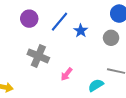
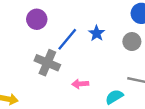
blue line: (60, 22) -> (67, 39), moved
pink arrow: (67, 74) -> (80, 84), turned 48

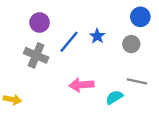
gray cross: (47, 63) -> (36, 55), moved
pink arrow: (80, 84) -> (81, 85), size x1.5

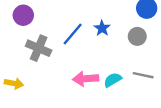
purple circle: (40, 23) -> (23, 15), moved
cyan semicircle: (114, 97) -> (113, 80), moved
yellow arrow: (12, 100) -> (14, 83), moved

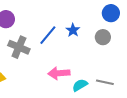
gray line: (143, 75) -> (105, 82), moved
cyan semicircle: (113, 80) -> (80, 85), moved

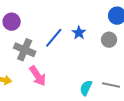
pink arrow: (59, 73) -> (38, 76), moved, turned -120
cyan semicircle: (80, 85) -> (86, 88), turned -35

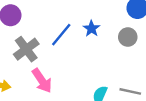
gray cross: (25, 50) -> (26, 49), turned 30

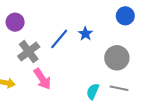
gray circle: (128, 37) -> (117, 58), moved, size x1.5

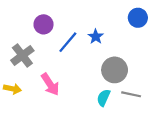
purple circle: (15, 22) -> (44, 24), moved
gray cross: (29, 52) -> (22, 55), moved
gray circle: (117, 58) -> (115, 70), moved

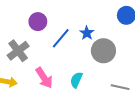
gray circle: (115, 70) -> (103, 51), moved
cyan semicircle: (103, 98) -> (76, 80), moved

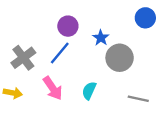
purple circle: (38, 22) -> (68, 26), moved
blue line: (61, 38) -> (60, 53), moved

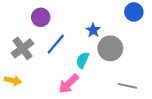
purple circle: (68, 26) -> (41, 17), moved
pink arrow: (53, 88) -> (69, 84), moved, turned 80
cyan semicircle: (89, 91) -> (82, 60), moved

